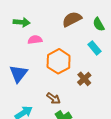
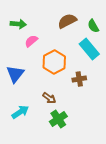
pink semicircle: (35, 40) -> (31, 41), turned -32
cyan rectangle: (95, 48) -> (89, 49), size x1.5
brown cross: (84, 79) -> (79, 79), turned 32

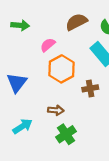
pink semicircle: (31, 41) -> (48, 45), moved
brown arrow: (49, 98) -> (56, 110), turned -32

